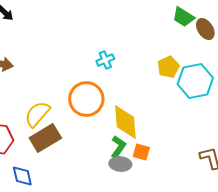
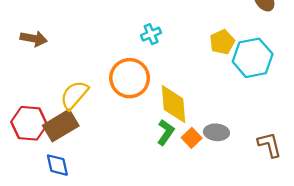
brown rectangle: (45, 138) -> (61, 126), moved
orange square: (141, 152) -> (192, 138), turned 30
gray ellipse: (120, 164) -> (216, 132), moved

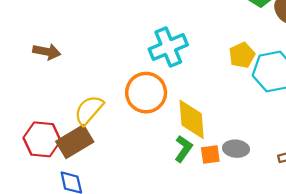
cyan cross: (151, 34) -> (168, 47), size x1.8
orange square: (192, 138) -> (210, 155), turned 36

